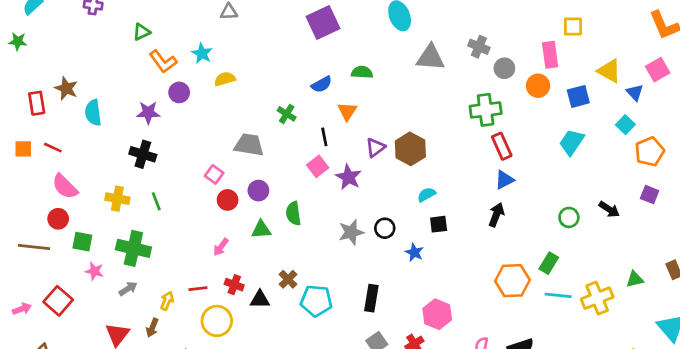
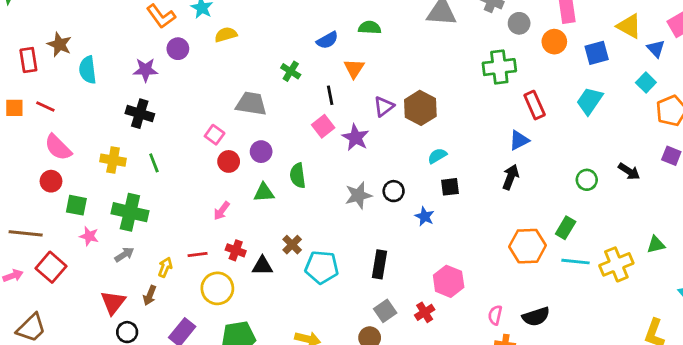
red rectangle: (502, 146) -> (535, 105), moved
brown line: (34, 247) -> (26, 233), moved

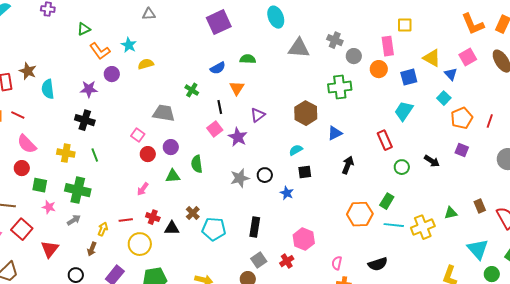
red rectangle: (535, 105) -> (385, 140), moved
brown hexagon: (420, 108) -> (306, 113), moved
blue triangle: (519, 140) -> (335, 133), moved
red triangle: (113, 302) -> (50, 249), moved
black semicircle: (536, 317) -> (378, 264), moved

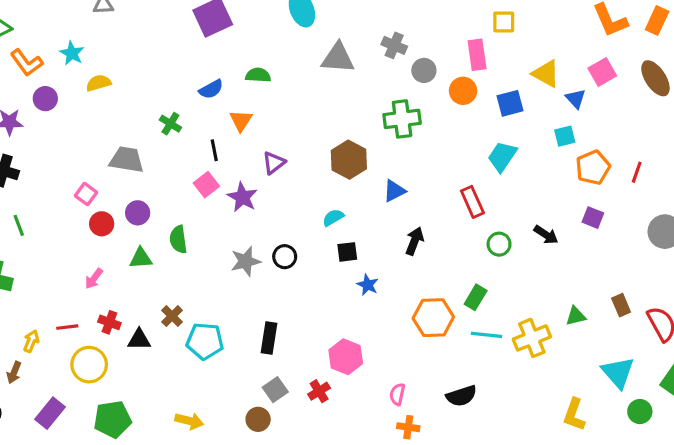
cyan square: (444, 98) -> (565, 136), turned 32
blue star: (287, 193) -> (368, 285), moved

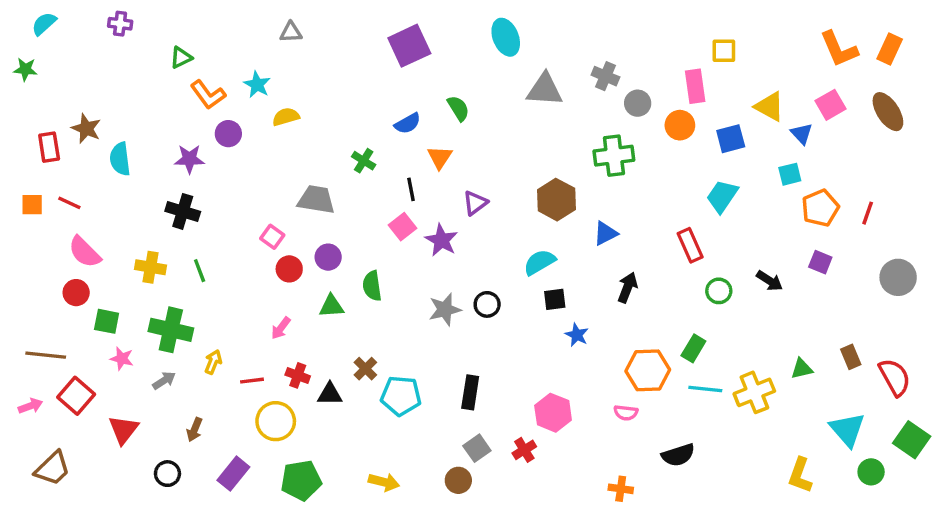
green semicircle: (258, 75) -> (458, 108), turned 55
cyan semicircle: (333, 218) -> (540, 262), size x1.4
yellow arrow: (31, 341) -> (213, 362), moved
pink semicircle: (397, 394) -> (626, 413), moved, turned -95

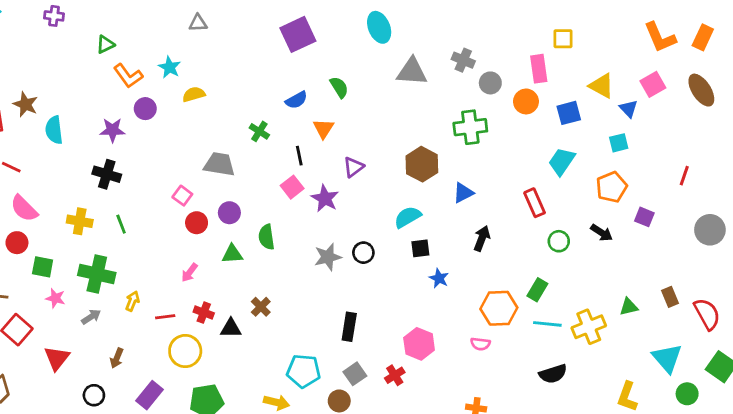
orange pentagon: (820, 208) -> (612, 187), moved
cyan pentagon: (401, 396) -> (304, 371), moved
black semicircle: (678, 455) -> (553, 374), moved

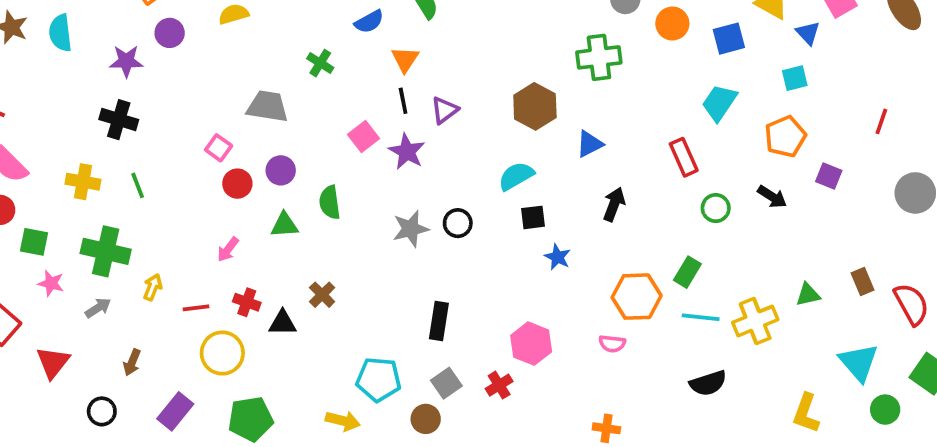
cyan semicircle: (54, 130) -> (60, 33), moved
black line: (299, 156) -> (403, 101), moved

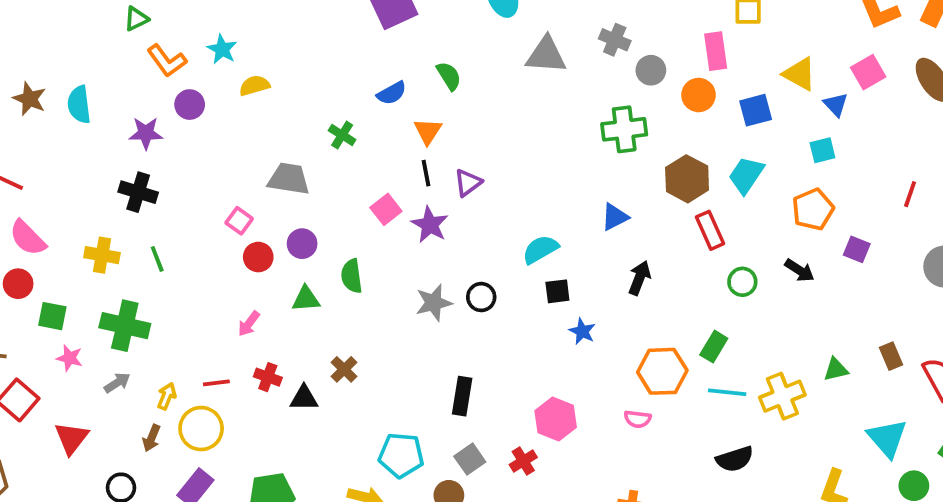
brown hexagon: (535, 106) -> (687, 179), moved
yellow arrow: (153, 287) -> (167, 396), moved
yellow circle: (222, 353) -> (201, 429), moved

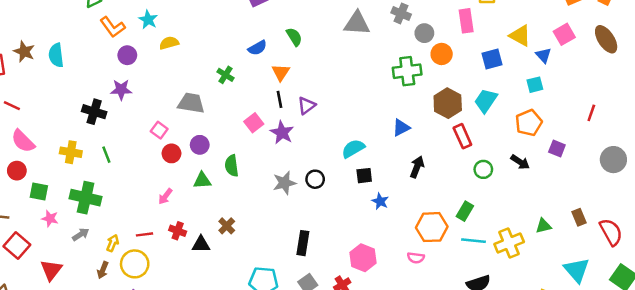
orange circle: (699, 95) -> (442, 54), moved
purple star: (146, 133) -> (121, 90), moved

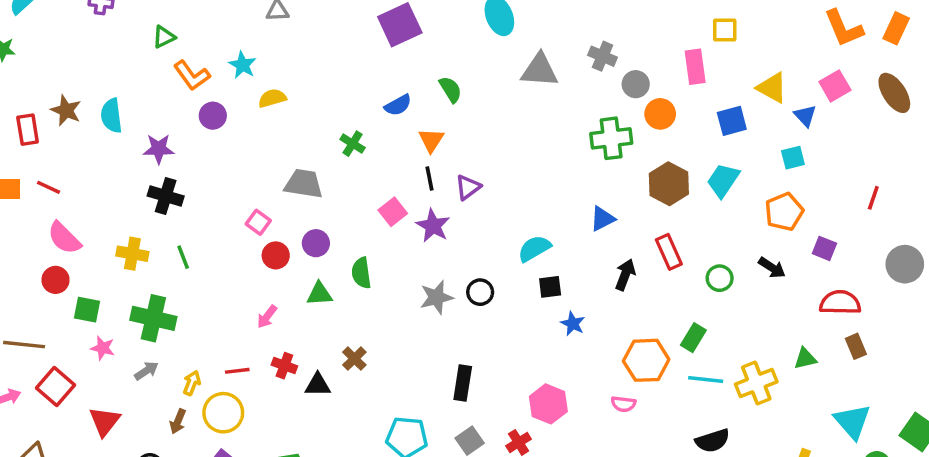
purple star: (121, 90) -> (159, 149), moved
red rectangle: (462, 136) -> (669, 252), moved
red semicircle: (611, 232) -> (840, 303), moved, turned -60

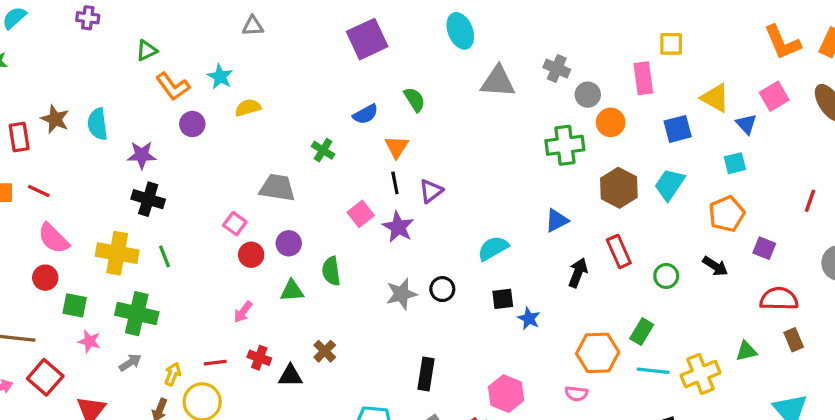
yellow cross: (132, 254) -> (117, 253), size x1.4
black square: (550, 287) -> (503, 299), moved

